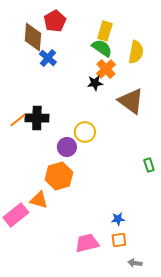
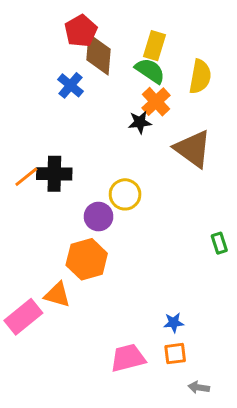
brown diamond: (33, 37) -> (99, 54), moved

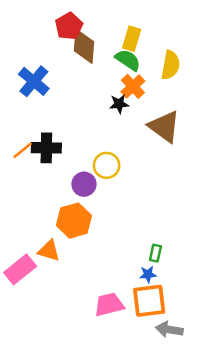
blue cross: (71, 85) -> (34, 81), moved, size x1.4
green rectangle: (219, 243) -> (155, 253), moved, turned 30
orange square: (175, 354) -> (149, 301), size x1.8
gray arrow: (199, 387) -> (169, 330), size x1.5

